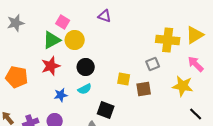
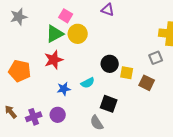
black circle: (86, 67) -> (110, 64), moved
brown square: (144, 89) -> (147, 83), turned 35

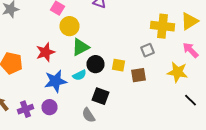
green triangle: (55, 34) -> (80, 47), moved
black circle: (110, 64) -> (96, 64), moved
brown square: (147, 83) -> (138, 75), turned -35
blue star: (64, 89) -> (56, 81), size x1.6

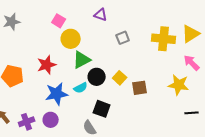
gray square: (148, 50) -> (123, 38), moved
yellow square: (118, 65) -> (120, 78), turned 32
black line: (190, 100) -> (192, 113), turned -48

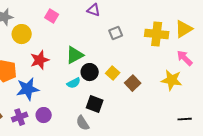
yellow circle: (71, 39) -> (22, 34), moved
brown square: (140, 88) -> (133, 83), turned -35
blue star: (57, 94) -> (28, 89), moved
black line: (192, 113) -> (185, 119), moved

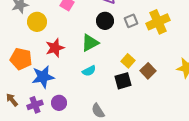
yellow cross: (157, 34) -> (158, 22), moved, turned -30
black circle: (90, 72) -> (105, 21), moved
black square: (95, 104) -> (123, 81), moved, turned -36

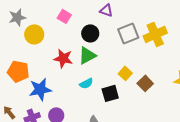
black circle: (105, 21) -> (90, 33), moved
gray square: (131, 21) -> (128, 33), size x1.5
red star: (55, 48) -> (63, 58), moved, turned 30
black square: (123, 81) -> (110, 93), moved

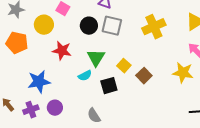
gray square: (128, 33) -> (112, 26), moved, turned 35
yellow circle: (34, 34) -> (44, 25), moved
green triangle: (87, 55) -> (96, 58), moved, turned -30
orange pentagon: (18, 71) -> (17, 43), moved

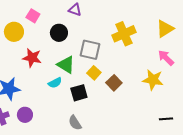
gray square: (112, 26) -> (90, 50), moved
green triangle: (96, 58) -> (66, 65), turned -30
gray semicircle: (94, 116) -> (75, 123), moved

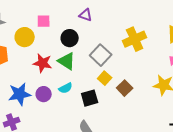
pink square: (33, 16) -> (44, 21), turned -32
gray square: (90, 50) -> (101, 55), turned 30
green triangle: (66, 65) -> (67, 61), moved
purple circle: (25, 115) -> (44, 94), moved

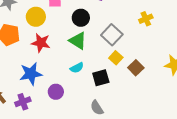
yellow cross: (135, 39) -> (146, 19), size x0.6
red star: (43, 63) -> (41, 43), moved
purple circle: (44, 94) -> (56, 92), moved

